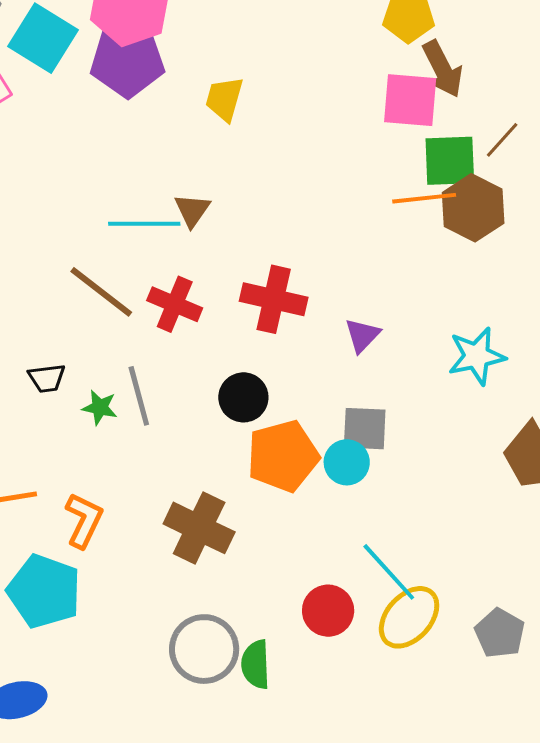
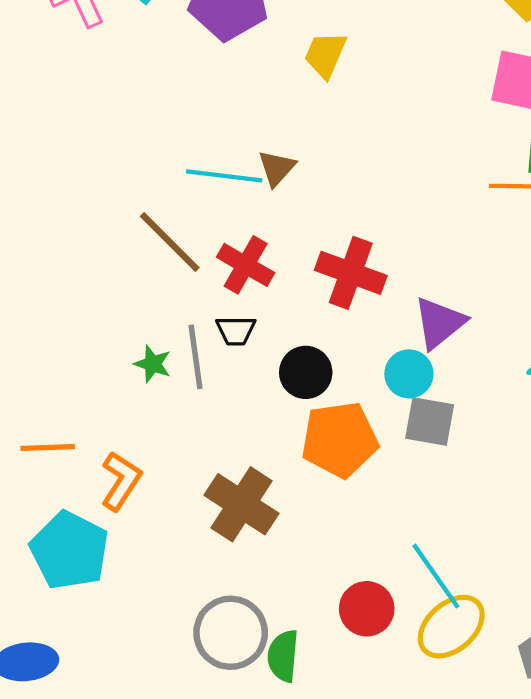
purple triangle: (362, 335) -> (439, 323), size x1.4
black trapezoid: (47, 378) -> (236, 331), moved
cyan circle: (347, 462) -> (409, 374), moved

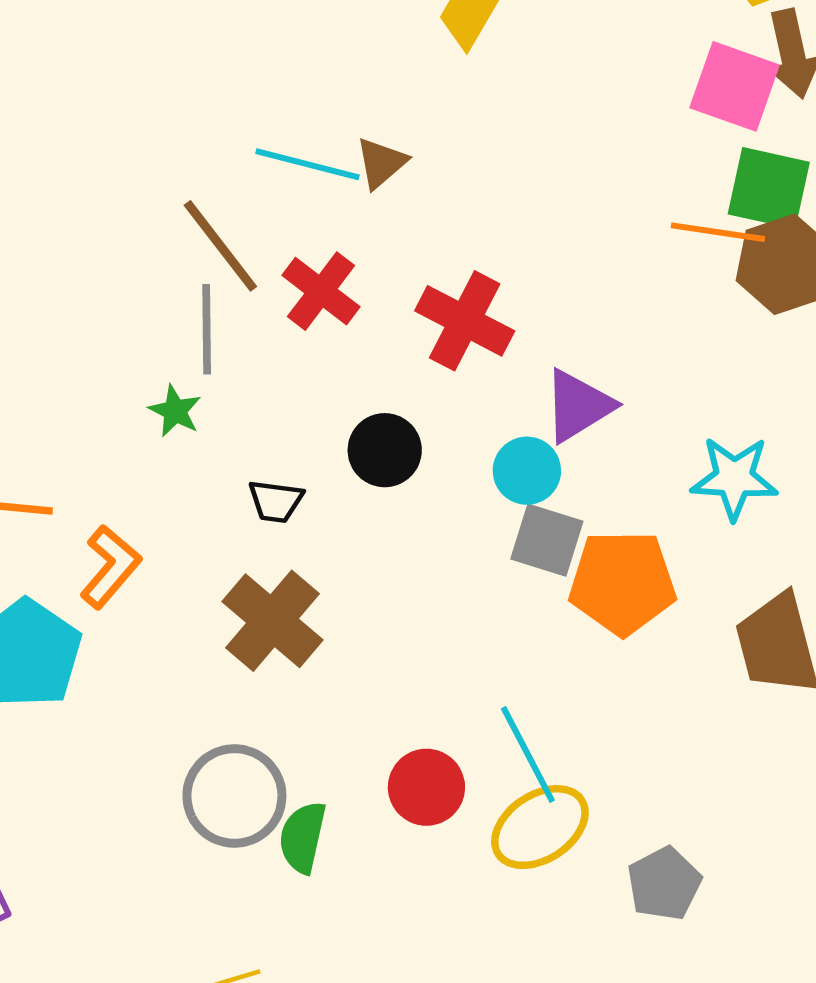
black trapezoid: (236, 331) -> (276, 501), moved
gray line: (196, 357) -> (207, 329), moved
orange pentagon: (340, 440) -> (622, 583), moved

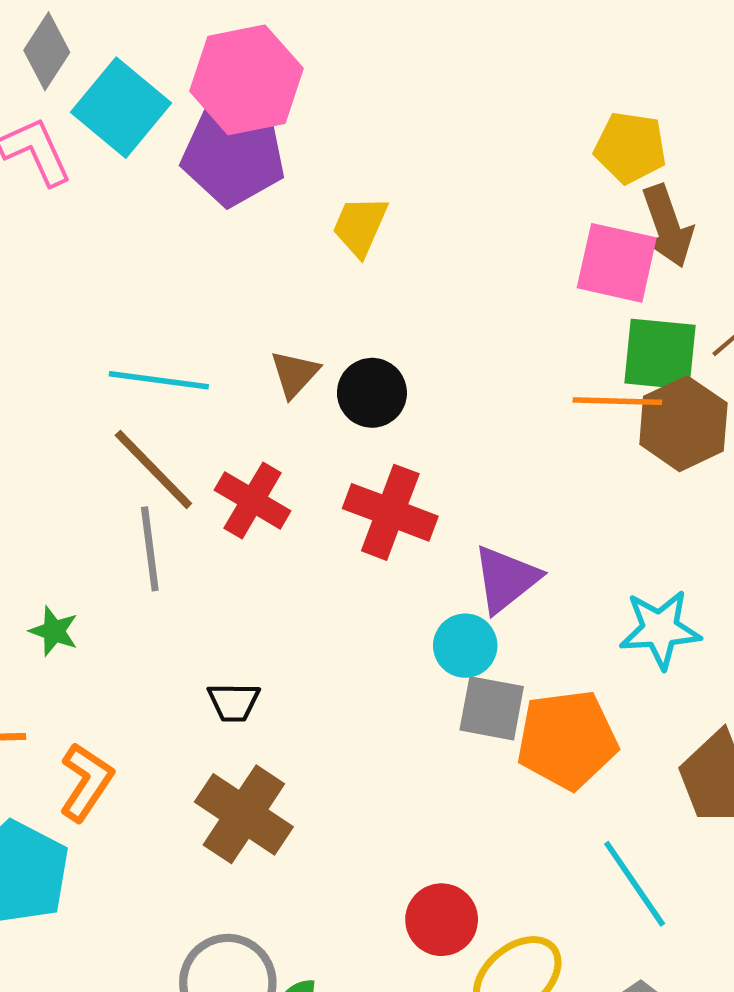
cyan line: (307, 164) -> (159, 380), moved
green star: (175, 411) -> (54, 631), moved
black circle: (385, 450) -> (372, 393), moved
cyan line: (528, 755) -> (635, 884), moved
red circle: (426, 787) -> (442, 920), moved

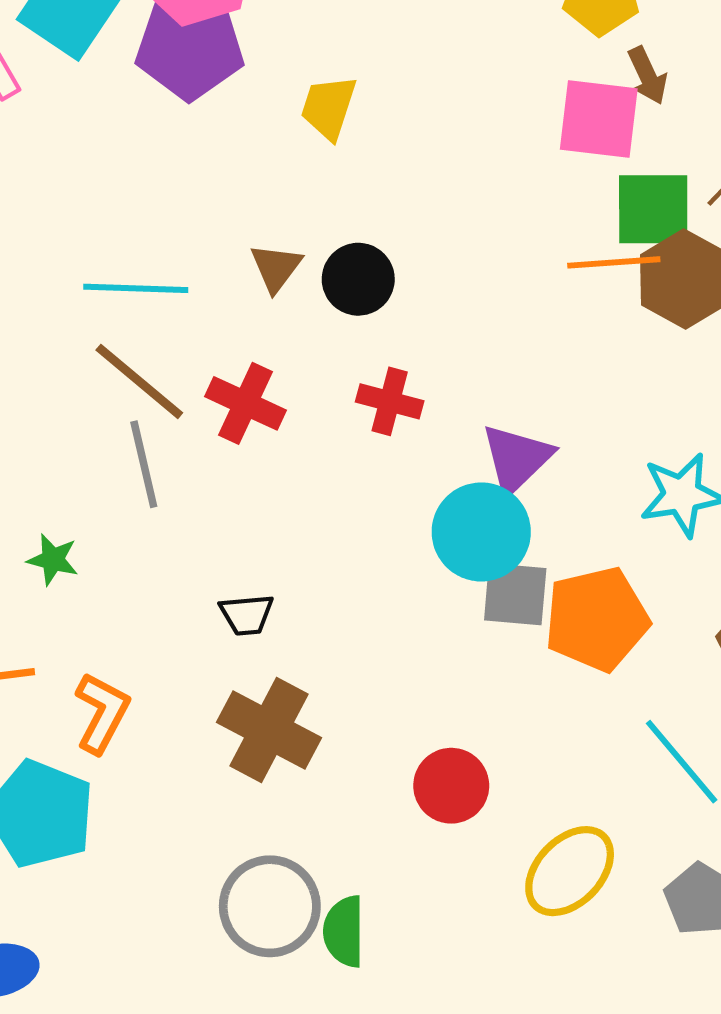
brown arrow: (667, 226) -> (647, 76), size x0.7
red cross: (390, 512) -> (390, 401), size x0.7
cyan circle: (465, 646) -> (481, 532), size x1.5
red circle: (442, 920) -> (451, 786), moved

